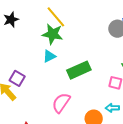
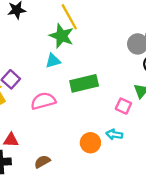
pink semicircle: (61, 103) -> (43, 101), moved, turned 30

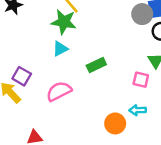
green rectangle: (84, 83) -> (96, 65), size x0.7

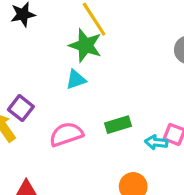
green rectangle: (96, 65) -> (118, 125), moved
cyan arrow: (138, 110) -> (156, 142), moved

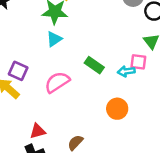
green rectangle: (118, 125) -> (94, 65), turned 66

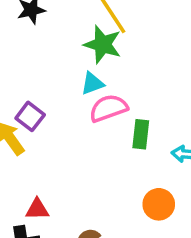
green rectangle: (94, 65) -> (141, 134), turned 48
pink semicircle: (57, 82) -> (108, 108), moved

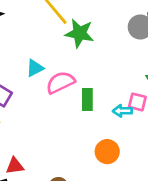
green star: (103, 44) -> (79, 33), moved
cyan triangle: (92, 83) -> (35, 68), moved

